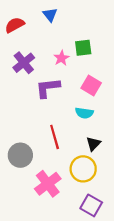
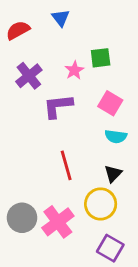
cyan semicircle: (84, 113) -> (116, 136), moved
gray circle: (20, 155) -> (22, 218), moved

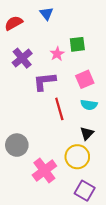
pink square: (110, 103) -> (85, 79), turned 36
red line: (66, 165) -> (59, 109), moved
gray circle: (22, 218) -> (17, 145), moved

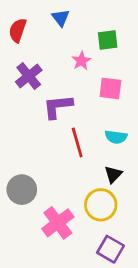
red semicircle: (14, 23) -> (18, 30), turned -42
green square: (77, 44) -> (108, 40), moved
pink star: (57, 54) -> (81, 61), moved
pink square: (85, 79) -> (110, 88), moved, turned 30

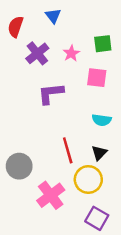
green square: (108, 40) -> (103, 44), moved
purple cross: (29, 76) -> (37, 53), moved
red line: (77, 142) -> (68, 150), moved

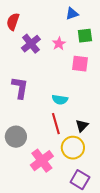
blue triangle: (53, 16) -> (72, 14), moved, turned 48
purple L-shape: (51, 93) -> (20, 88), moved, turned 105
cyan semicircle: (102, 120) -> (60, 100), moved

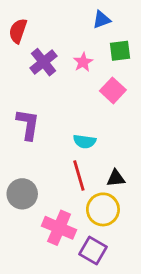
pink square: (80, 64) -> (113, 90), turned 36
black triangle: (82, 126) -> (116, 178), turned 40
pink cross: (42, 161) -> (59, 228), turned -30
purple square: (80, 180) -> (93, 251), moved

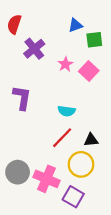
blue triangle: (102, 20) -> (75, 25), moved
pink star: (83, 62) -> (65, 64), moved
red line: (79, 175) -> (62, 138), turned 60
gray circle: (22, 194) -> (18, 172), moved

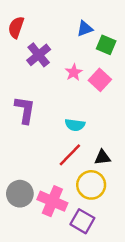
green square: (94, 40) -> (106, 45), turned 30

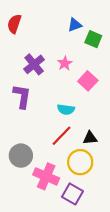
purple cross: (39, 55) -> (34, 64), moved
pink square: (100, 80) -> (88, 81), moved
gray circle: (20, 194) -> (21, 156), moved

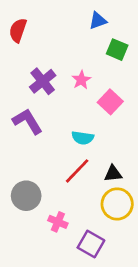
blue triangle: (75, 25) -> (98, 21), moved
purple L-shape: (22, 96) -> (28, 121), turned -40
yellow circle: (80, 162) -> (117, 204), moved
pink cross: (46, 176) -> (58, 222), size x0.6

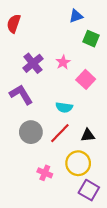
gray circle: (26, 196) -> (31, 132), moved
yellow circle: (117, 204) -> (78, 163), moved
purple square: (91, 244) -> (89, 190), moved

